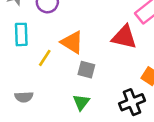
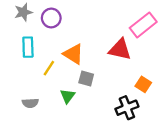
green triangle: (81, 102) -> (68, 96), moved

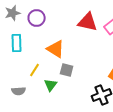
red triangle: (120, 49) -> (88, 22), moved
yellow line: (49, 68) -> (35, 70), moved

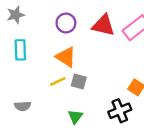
purple circle: (37, 18) -> (66, 23), moved
yellow line: (35, 70) -> (58, 82), moved, turned 32
green triangle: (51, 85) -> (75, 117), moved

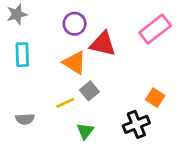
red triangle: (103, 25) -> (103, 44), moved
yellow line: (58, 82) -> (65, 103), moved
gray square: (79, 82) -> (89, 91), turned 35

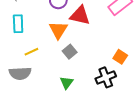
orange triangle: (75, 63) -> (58, 30), turned 30
yellow line: (65, 103) -> (31, 52), moved
gray semicircle: (25, 119) -> (20, 73), size x1.5

